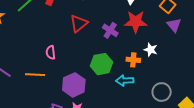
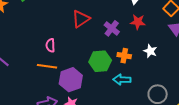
red star: (136, 22) -> (138, 22), size x0.7
orange cross: (133, 60) -> (124, 56), moved
orange line: (35, 75) -> (47, 66), moved

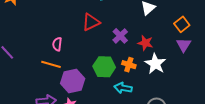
red star: (138, 22) -> (145, 43), moved
white star: (150, 51) -> (155, 64), size x1.5

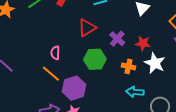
orange line: (51, 64) -> (51, 74), turned 30
green hexagon: (104, 67) -> (95, 59), moved
cyan arrow: (123, 88) -> (135, 92), moved

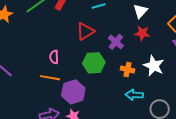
red star: (143, 43) -> (142, 33), moved
orange line: (51, 74) -> (50, 78), turned -30

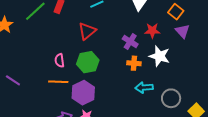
red star: (142, 33) -> (152, 31), moved
purple cross: (116, 42) -> (130, 41), moved
green hexagon: (94, 63) -> (88, 62), moved

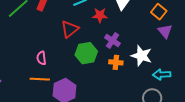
red star: (152, 31) -> (100, 15), moved
green hexagon: (88, 62) -> (86, 53), moved
cyan arrow: (144, 87) -> (162, 74), moved

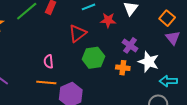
purple cross: (112, 41) -> (130, 45), moved

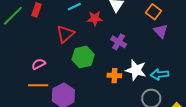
pink semicircle: (49, 61) -> (39, 64), turned 72
white star: (149, 62) -> (136, 70), moved
orange cross: (123, 68) -> (114, 76), moved

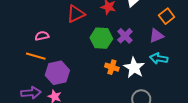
purple triangle: (161, 31) -> (156, 36), moved, turned 35
green hexagon: (83, 57) -> (101, 38), moved
cyan arrow: (160, 74) -> (159, 58), moved

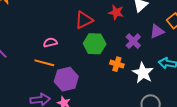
purple triangle: (156, 36) -> (157, 31), moved
green hexagon: (101, 38) -> (95, 44), moved
orange cross: (112, 67) -> (117, 64), moved

